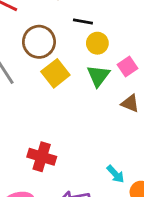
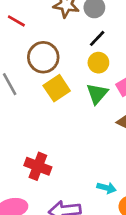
black line: (83, 21) -> (97, 38), moved, turned -60
cyan arrow: (116, 174) -> (107, 188), turned -36

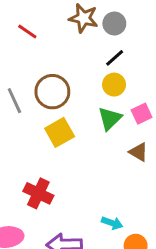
brown circle: (43, 57) -> (52, 92), moved
yellow square: (57, 88) -> (60, 132), moved

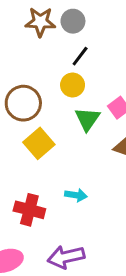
yellow circle: (114, 85) -> (73, 85), moved
cyan arrow: (112, 223) -> (76, 195), moved

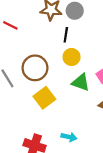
black line: (80, 56) -> (66, 35), moved, turned -32
green triangle: (87, 119) -> (81, 82), turned -48

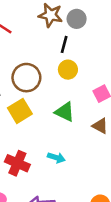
green triangle: (81, 82) -> (65, 112), moved
yellow square: (44, 98) -> (20, 111), moved

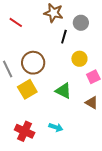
gray circle: (77, 19) -> (81, 23), moved
yellow circle: (68, 70) -> (79, 59), moved

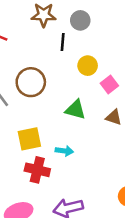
yellow square: (27, 89) -> (29, 139), moved, turned 30
cyan arrow: (56, 127) -> (64, 151), moved

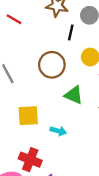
brown circle: (31, 82) -> (52, 65), moved
red cross: (37, 170) -> (30, 160), moved

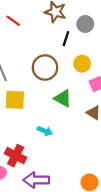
yellow square: (28, 116) -> (15, 100), moved

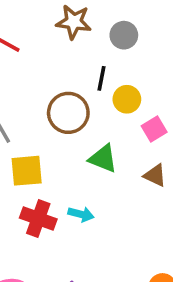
black line: (66, 39) -> (101, 78), moved
red cross: (16, 156) -> (38, 219), moved

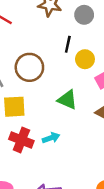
brown circle: (68, 113) -> (29, 67), moved
cyan arrow: (81, 214) -> (51, 138), turned -35

